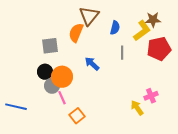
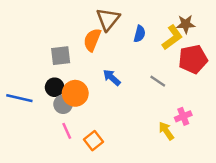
gray line: (122, 53) -> (158, 81), moved, turned -56
pink line: (62, 98) -> (67, 131), moved
blue line: (16, 107) -> (19, 98), moved

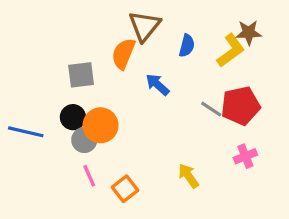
red pentagon: (193, 59) -> (241, 106), moved
blue arrow: (112, 78) -> (158, 85), moved
yellow arrow: (166, 131) -> (188, 176), moved

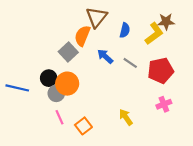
gray square: (81, 75) -> (68, 52), moved, turned -36
gray line: (211, 109) -> (130, 63), moved

